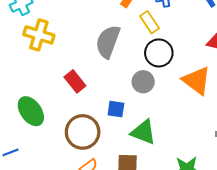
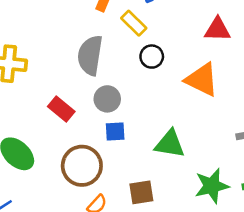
black circle: (159, 53) -> (152, 57), size x0.7
gray circle: (143, 82) -> (107, 99), moved
green triangle: (143, 132) -> (170, 144), moved

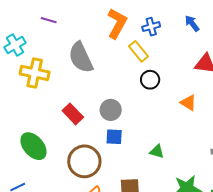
gray semicircle: (90, 55) -> (81, 57), moved, turned -40
orange triangle: (202, 80) -> (188, 103), size x0.6
green triangle: (170, 144) -> (157, 151), size x0.6

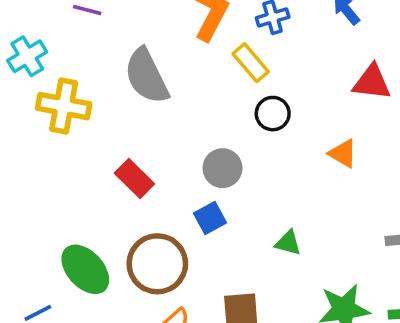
gray circle: (111, 110) -> (223, 168), moved
blue square: (114, 137) -> (210, 218), turned -30
green ellipse: (33, 146) -> (85, 269), moved

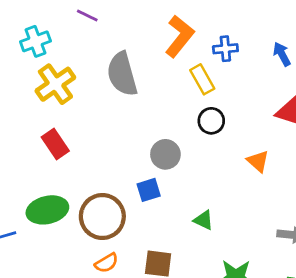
yellow cross: (64, 106) -> (55, 84), turned 33
red rectangle: (134, 179) -> (55, 144), moved
green ellipse: (85, 269) -> (47, 210), turned -72

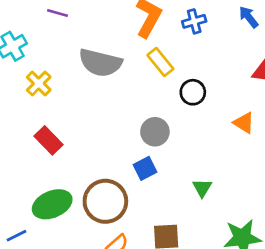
gray semicircle: (122, 74) -> (100, 63), turned -51
yellow rectangle: (202, 79) -> (160, 62), moved
yellow cross: (55, 84) -> (39, 83), size x0.7
green triangle: (204, 220) -> (202, 188), turned 45

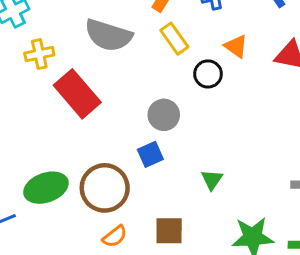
yellow cross: (39, 83) -> (39, 54), turned 30
orange triangle: (244, 123) -> (236, 46), moved
red rectangle: (49, 140) -> (77, 94), moved, size x1.5

